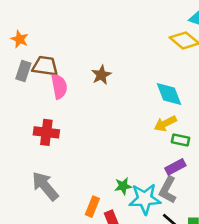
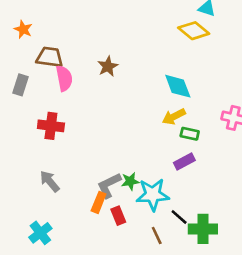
gray rectangle: (23, 71) -> (21, 85), moved
gray arrow: (45, 186) -> (50, 181), size x0.7
gray L-shape: (168, 190) -> (109, 185), moved, turned 36

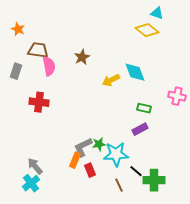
yellow arrow: (174, 117) -> (111, 80), moved
gray arrow: (50, 181) -> (35, 166), moved

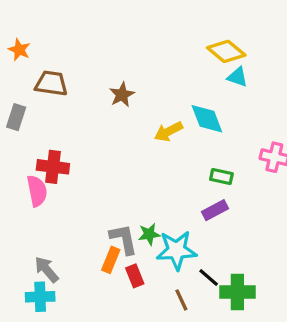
cyan triangle: (157, 13) -> (237, 77), moved
pink semicircle: (49, 66) -> (37, 191), moved
gray L-shape: (83, 147) -> (124, 239), turned 105
cyan cross: (31, 183) -> (40, 297), turned 36

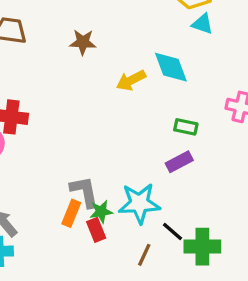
brown star: (122, 95) -> (83, 42), turned 30
green star: (149, 234) -> (101, 212), moved
brown line: (181, 300) -> (144, 255), turned 50

